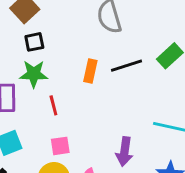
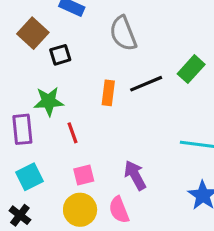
black square: (34, 42) -> (60, 55), moved
purple arrow: (124, 152) -> (135, 175), moved, turned 148

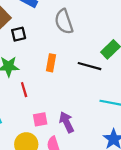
black line: (146, 84) -> (90, 66), moved, turned 35
pink square: (84, 175) -> (40, 119), moved

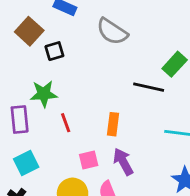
gray semicircle: (64, 22) -> (112, 31), turned -35
orange rectangle: (51, 63) -> (113, 124), moved

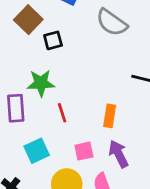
cyan square: (26, 163) -> (37, 151), moved

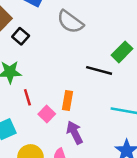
black square: (53, 40) -> (21, 36), turned -35
pink square: (84, 151) -> (47, 114), moved, turned -35

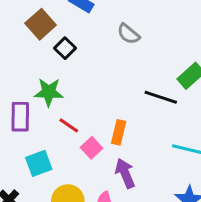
gray semicircle: (70, 22) -> (128, 34), size x0.7
red line: (27, 97) -> (69, 125), turned -42

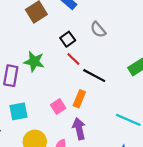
black square: (65, 48) -> (68, 39), moved
black line: (161, 97) -> (94, 76), moved
red line: (69, 125) -> (73, 59), moved

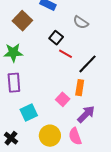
green star: (34, 62) -> (13, 53), moved
black line: (94, 76) -> (88, 64), turned -60
purple arrow: (79, 129) -> (86, 114), turned 72

